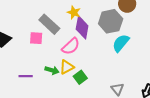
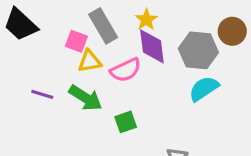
purple diamond: (82, 27) -> (152, 46), turned -35
yellow triangle: (67, 67) -> (90, 61), moved
green arrow: (52, 70) -> (86, 98), size x1.5

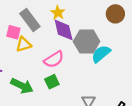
gray hexagon: (198, 50) -> (87, 42), moved
pink semicircle: (126, 70) -> (54, 59), moved
green arrow: (86, 98) -> (22, 86), moved

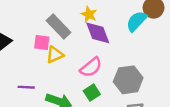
gray hexagon: (87, 42) -> (128, 80), moved
cyan semicircle: (101, 54) -> (137, 21), moved

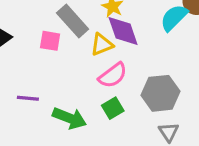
yellow triangle: (55, 55) -> (102, 45), moved

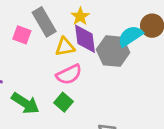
gray hexagon: (160, 93) -> (113, 51), moved
green square: (113, 108) -> (64, 102), turned -30

